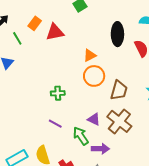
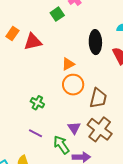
green cross: (58, 93) -> (37, 103), turned 32
purple triangle: (94, 119) -> (74, 128), turned 32

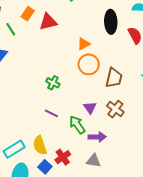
brown cross: (100, 129) -> (115, 109), size x0.7

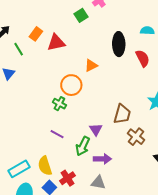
orange circle: (89, 64) -> (71, 85), moved
brown trapezoid: (114, 78) -> (122, 114), moved
brown cross: (115, 109) -> (136, 137), moved
green arrow: (77, 125) -> (83, 146), turned -120

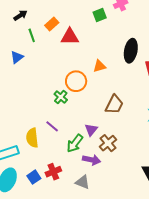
brown trapezoid: (122, 114) -> (114, 105), moved
brown cross: (136, 137) -> (108, 143), moved
yellow semicircle: (45, 166) -> (32, 138), moved

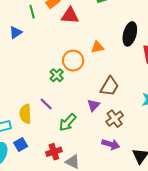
purple triangle: (91, 130) -> (93, 105), moved
brown cross: (108, 143) -> (115, 119), moved
purple arrow: (92, 160) -> (111, 144), moved
red cross: (53, 172) -> (54, 152), moved
blue square: (34, 177) -> (21, 145), moved

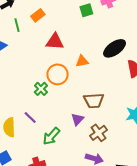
red triangle: (70, 16) -> (55, 42), moved
black ellipse: (130, 34) -> (115, 48), turned 40
brown trapezoid: (110, 86) -> (94, 101), turned 55

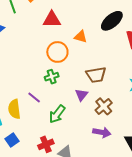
orange triangle: (82, 61) -> (81, 37), turned 32
green cross: (41, 89) -> (52, 77), moved, turned 32

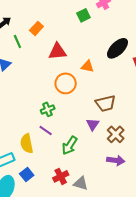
green cross: (52, 77) -> (48, 109), moved

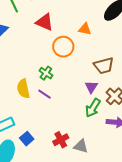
red triangle: (57, 51) -> (45, 22), moved, turned 30
green cross: (48, 109) -> (46, 73), turned -32
yellow semicircle: (27, 143) -> (23, 89), moved
green arrow: (70, 145) -> (93, 108), moved

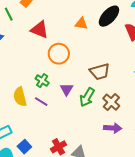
orange triangle: (85, 29) -> (81, 23), moved
purple triangle: (91, 87) -> (67, 89), moved
green arrow: (93, 108) -> (87, 97), moved

